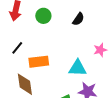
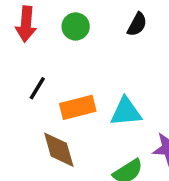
cyan triangle: (78, 68) -> (126, 112), moved

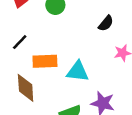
black semicircle: (137, 24) -> (106, 23), moved

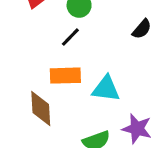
black line: (20, 42) -> (70, 37), moved

